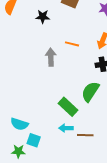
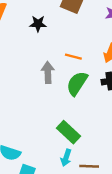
green semicircle: (90, 92) -> (77, 83), moved
cyan arrow: (66, 128) -> (66, 158), turned -72

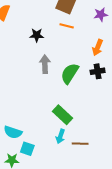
black star: (38, 24) -> (37, 35), moved
orange line: (73, 57) -> (67, 26), moved

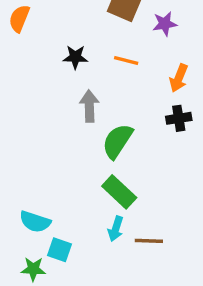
purple star: (101, 15) -> (165, 24), moved
orange line: (67, 26) -> (126, 61), moved
green semicircle: (70, 73) -> (117, 141), moved

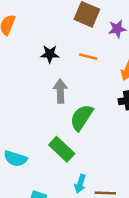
green rectangle: (119, 192) -> (62, 149), moved
cyan semicircle: (35, 222) -> (15, 159), moved

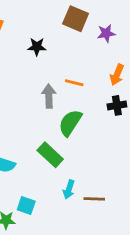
black star: (50, 54) -> (37, 47), moved
orange line: (88, 57) -> (74, 83), moved

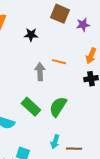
green semicircle: (70, 123) -> (58, 107), moved
green rectangle: (50, 155) -> (31, 107), moved

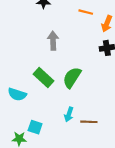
orange line: (59, 62) -> (86, 12), moved

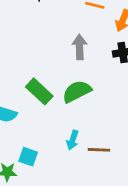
gray arrow: (53, 41) -> (80, 47), moved
green semicircle: (72, 77) -> (77, 91), turned 30

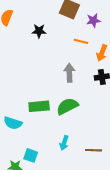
green rectangle: (39, 91) -> (39, 106), turned -48
brown line: (99, 150) -> (93, 150), moved

